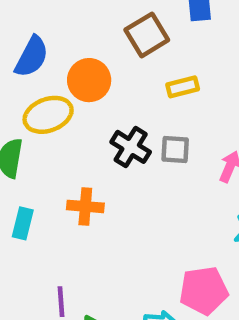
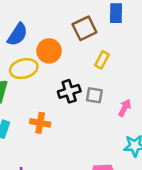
yellow rectangle: (183, 87) -> (102, 60), turned -54
black cross: (131, 147) -> (69, 91), turned 35

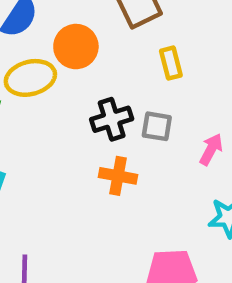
yellow rectangle: (102, 60) -> (171, 63), turned -42
orange cross: (40, 123) -> (118, 176), moved

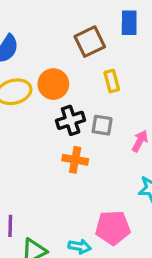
orange circle: (76, 47) -> (53, 84), moved

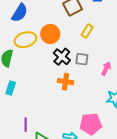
yellow rectangle: (112, 81) -> (87, 31), turned 48
black cross: (71, 120) -> (62, 57), turned -30

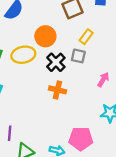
yellow ellipse: (25, 40) -> (23, 55), moved
gray square: (82, 59) -> (78, 56), moved

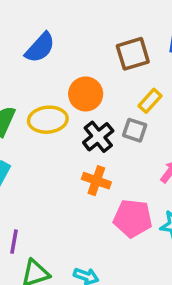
pink pentagon: (81, 139) -> (133, 218), moved

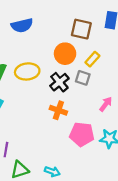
blue semicircle: (40, 48) -> (22, 25), turned 35
brown square: (133, 54) -> (81, 29), turned 30
orange circle: (86, 94) -> (65, 54), moved

